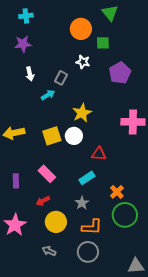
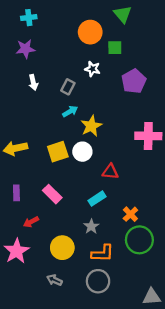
cyan arrow: (48, 95) -> (70, 111), moved
purple rectangle: (16, 181) -> (16, 193), moved
red arrow: (43, 201) -> (31, 222), moved

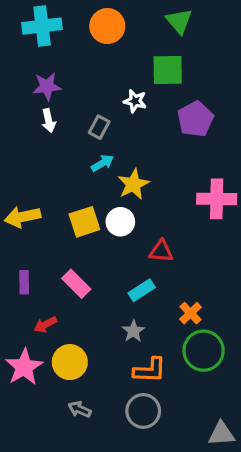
cyan cross: (29, 18) -> (42, 26), size x1.6
orange circle: (90, 32) -> (107, 26), moved
green square: (115, 48) -> (168, 70), size x1.5
purple star: (25, 49) -> (47, 86), moved
yellow circle: (62, 248) -> (70, 362), moved

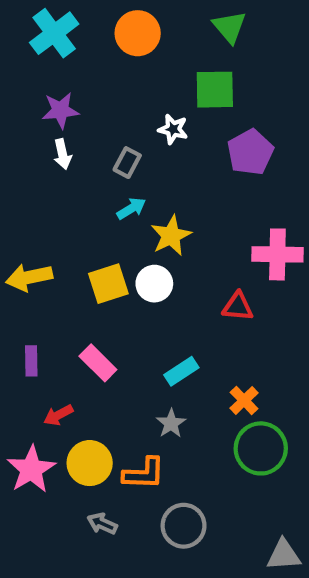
cyan cross: (42, 26) -> (54, 33), turned -30
red triangle: (161, 251) -> (238, 307), moved
orange L-shape: (150, 370) -> (144, 473), moved

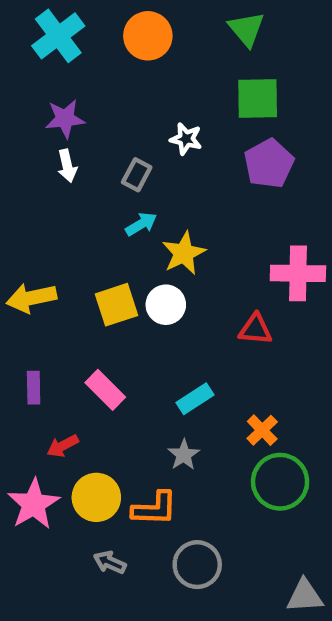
green square: (215, 90) -> (258, 99), moved

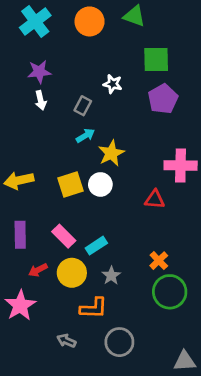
green triangle: (246, 29) -> (134, 16), moved, turned -30
purple rectangle: (34, 388) -> (20, 235), size x1.4
cyan rectangle: (195, 399) -> (96, 246), moved
yellow circle: (96, 497) -> (72, 273), moved

